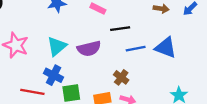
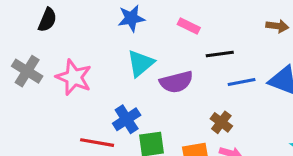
cyan triangle: (57, 46) -> (141, 63), moved
blue cross: (54, 75) -> (127, 119), turned 30

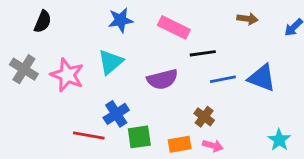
pink rectangle: (189, 26) -> (174, 27), size x1.5
brown arrow: (277, 26) -> (247, 19), moved
cyan triangle: (141, 63) -> (110, 62), moved

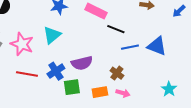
black line: (203, 53) -> (116, 29), turned 30
purple semicircle: (162, 79) -> (82, 63), moved
red line: (89, 136) -> (27, 74), moved

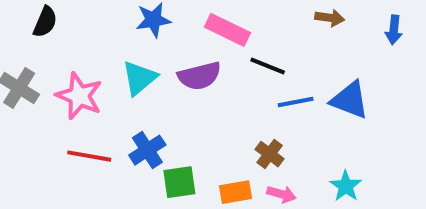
blue arrow: (179, 11) -> (394, 30), turned -40
purple semicircle: (82, 63) -> (199, 76), moved
cyan star: (169, 89) -> (346, 186), moved

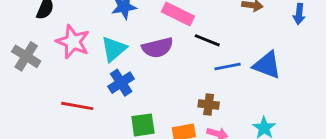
pink star: (79, 96) -> (73, 42), moved
blue cross: (147, 150) -> (121, 83), moved
brown cross: (270, 154) -> (209, 105), turned -30

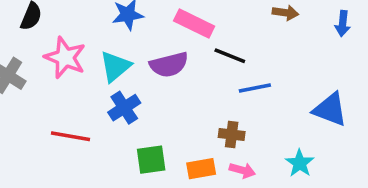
blue triangle: (267, 65) -> (330, 109), moved

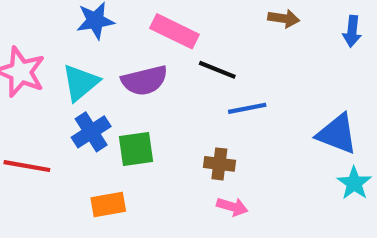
green square: (151, 160) -> (136, 149), moved
cyan star: (300, 163) -> (354, 183), moved
orange rectangle: (201, 169) -> (108, 205), moved

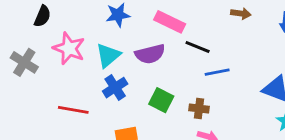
green square: (136, 149) -> (161, 100), moved, turned 35

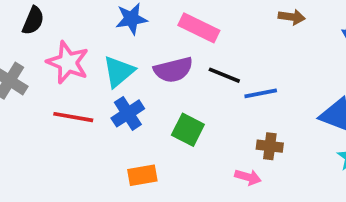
black line: (198, 47) -> (224, 75), moved
brown cross: (199, 108) -> (270, 146), moved
red line: (73, 110) -> (73, 117), moved

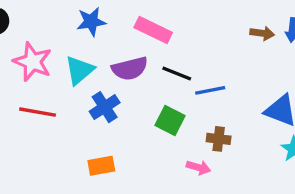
brown arrow: (292, 17) -> (262, 33), moved
blue cross: (128, 113) -> (105, 107), moved
green square: (188, 130) -> (170, 120), moved

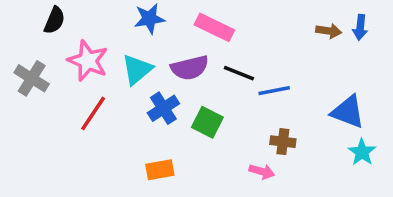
red line: (38, 112) -> (93, 113), turned -66
green square: (170, 120) -> (207, 122), moved

